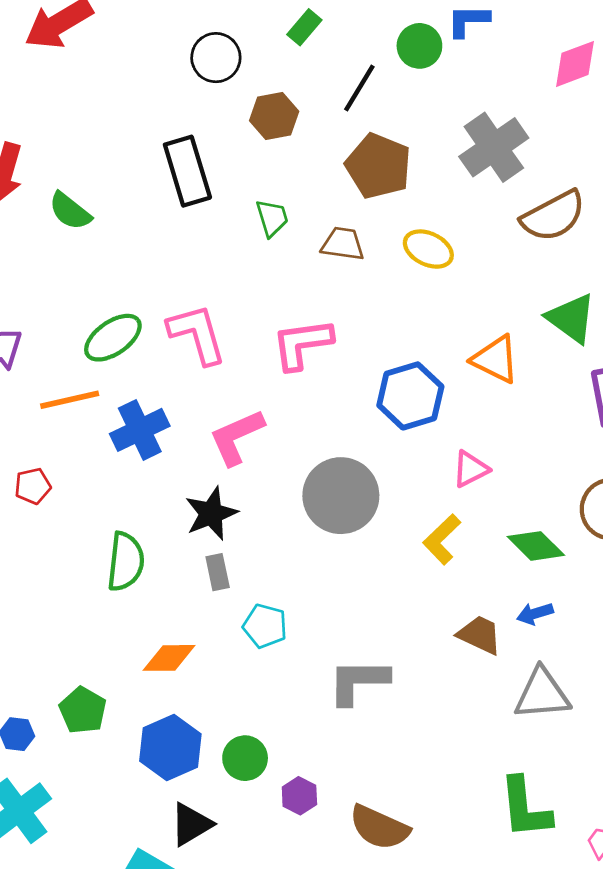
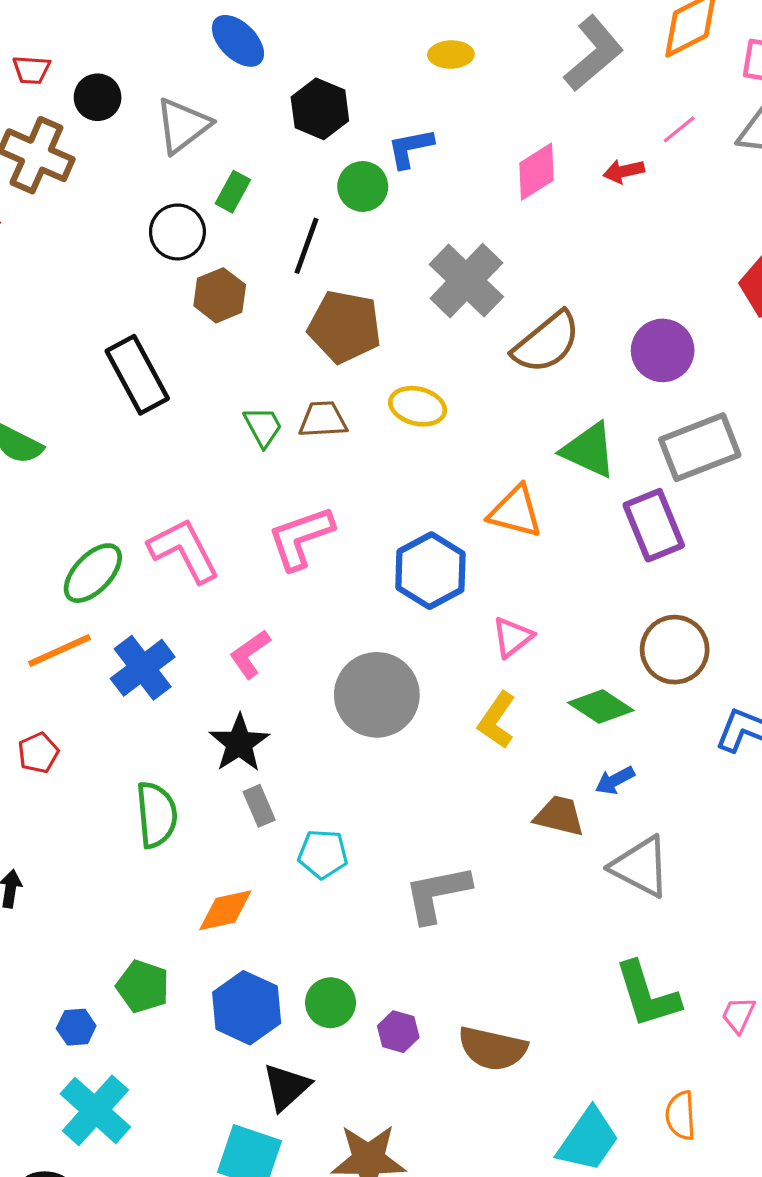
black circle: (216, 58) -> (177, 232), moved
green trapezoid: (272, 218) -> (263, 427), moved
pink L-shape: (237, 437) -> (250, 654), size x0.7
gray triangle: (542, 694) -> (641, 867), turned 44

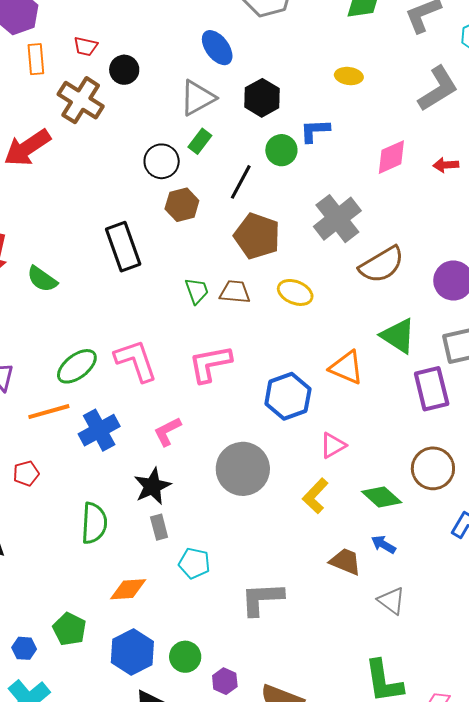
gray triangle: (183, 126) -> (198, 98), moved
blue arrow: (615, 780) -> (383, 544), turned 50
gray triangle: (641, 867) -> (391, 601), size x0.7

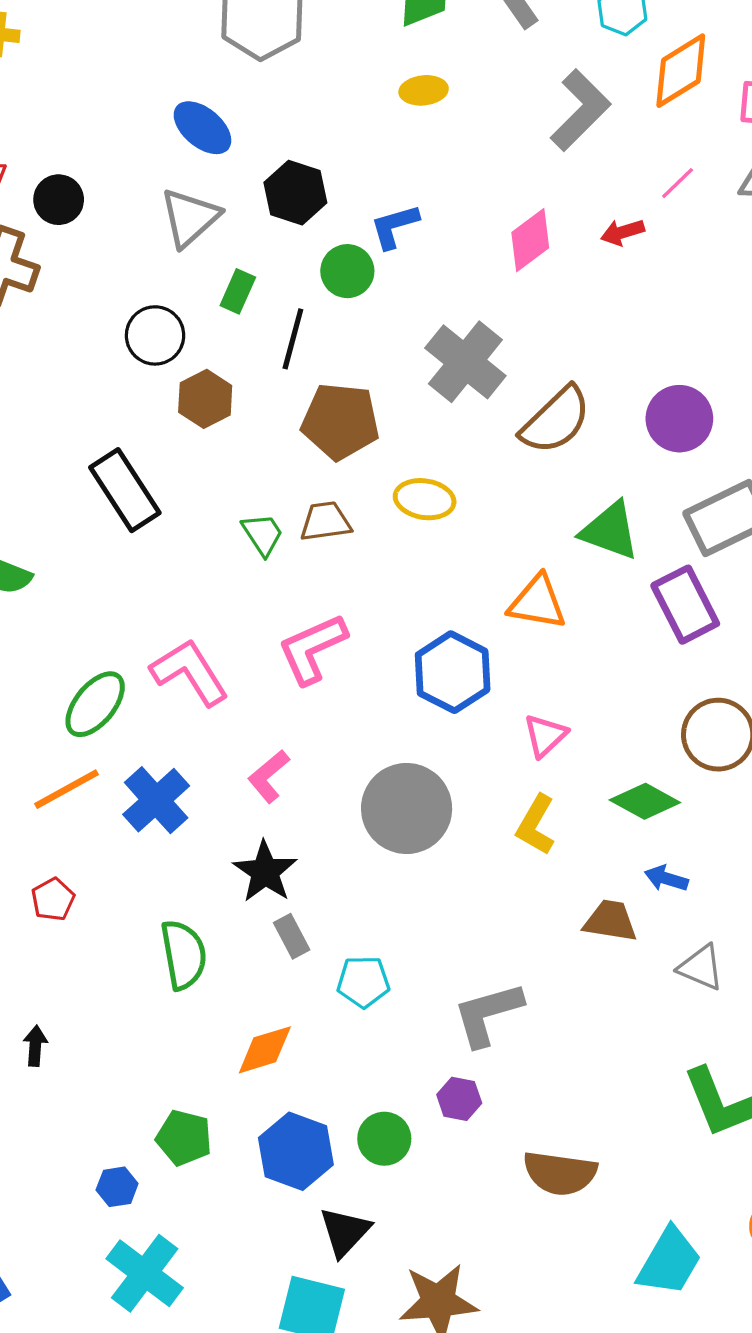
yellow ellipse: (349, 76) -> (424, 90), moved
green rectangle: (200, 141) -> (238, 291), moved
purple hexagon: (225, 681) -> (459, 1099), moved

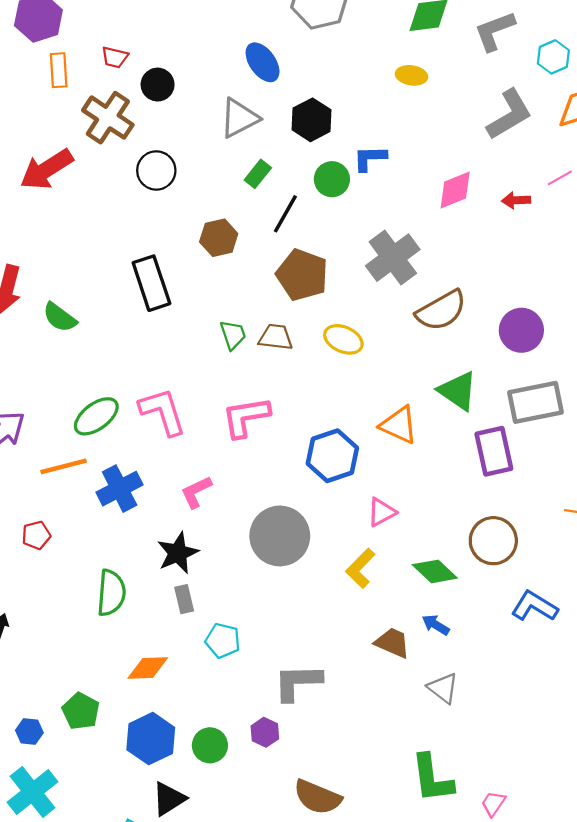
black circle: (155, 335) -> (156, 170), moved

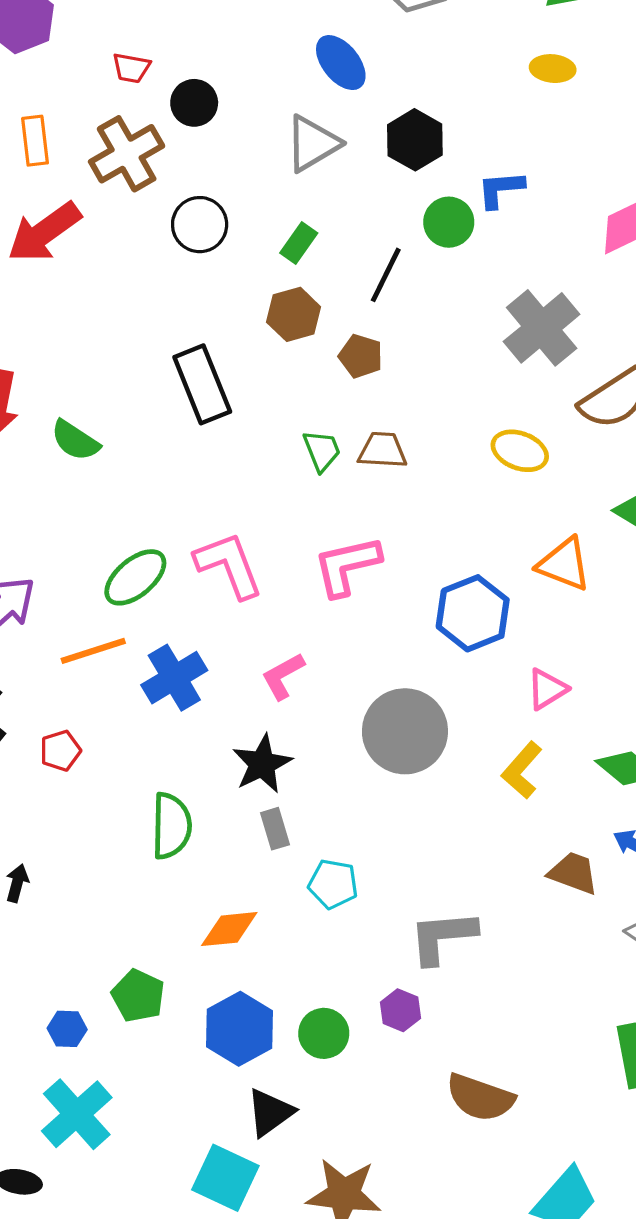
orange rectangle: (59, 70) -> (35, 141), moved
brown cross: (108, 118) -> (127, 154), turned 30
green rectangle: (258, 174) -> (299, 243), moved
brown pentagon: (302, 275) -> (361, 356), moved, size x0.6
yellow ellipse: (343, 339) -> (520, 451), moved

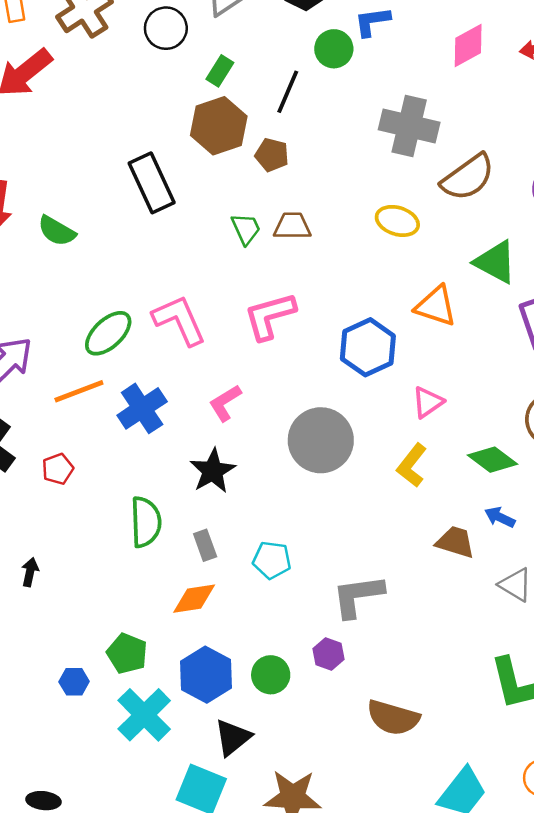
black circle: (200, 225) -> (166, 28), moved
brown hexagon: (294, 314) -> (219, 126), size x1.4
gray cross: (542, 328) -> (409, 126), turned -34
gray rectangle: (275, 829) -> (205, 545), moved
cyan cross: (77, 1114) -> (144, 715), moved

